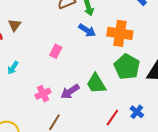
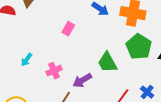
cyan arrow: (13, 68) -> (27, 60), moved
purple arrow: (70, 92) -> (82, 80), moved

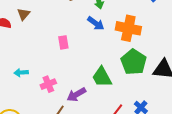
pink rectangle: (68, 29) -> (63, 42), turned -40
cyan arrow: (27, 60) -> (21, 73), turned 48

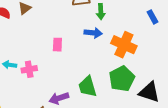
blue arrow: (96, 23) -> (93, 33), turned -42
pink cross: (48, 84) -> (29, 69), moved

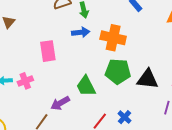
pink rectangle: (57, 45) -> (48, 51), size x1.5
green pentagon: (122, 79) -> (118, 71), turned -30

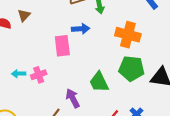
blue arrow: (81, 32) -> (81, 29), moved
purple arrow: (60, 103) -> (73, 98), turned 90

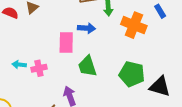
orange cross: (128, 35) -> (134, 25), moved
green trapezoid: (99, 82) -> (87, 66), moved

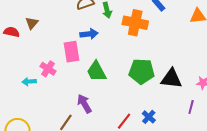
pink cross: (39, 68) -> (48, 69), moved, turned -35

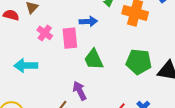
pink cross: (48, 69) -> (45, 33), moved
cyan arrow: (29, 82) -> (26, 66), size x1.6

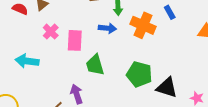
blue arrow: (88, 21) -> (107, 28), moved

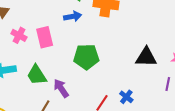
green trapezoid: (95, 65) -> (37, 75), moved
green pentagon: (139, 74) -> (86, 57), moved

